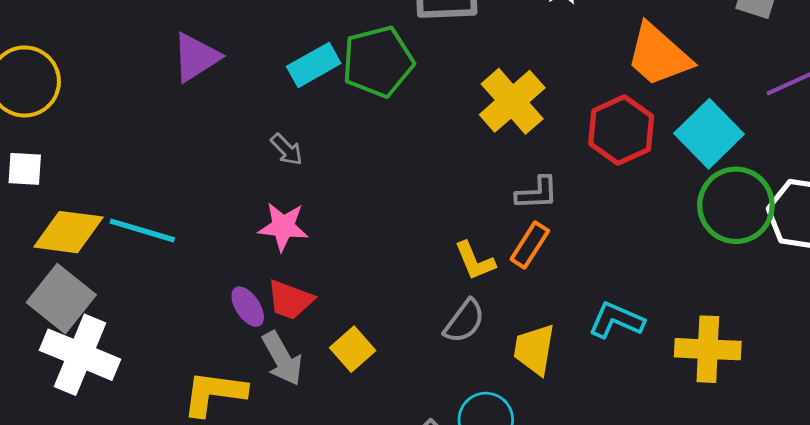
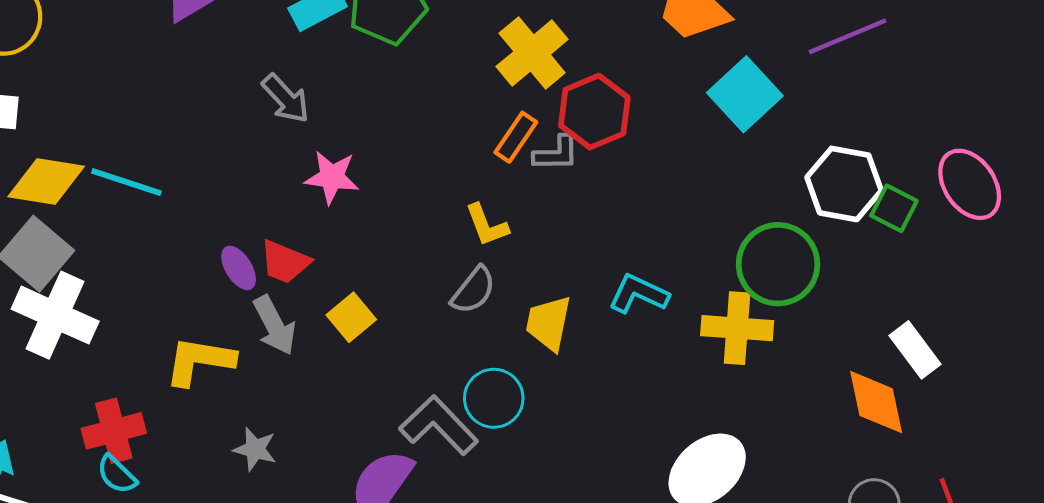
red hexagon: (621, 130) -> (594, 112), moved
gray arrow: (287, 150) -> (286, 98), size x1.4
green circle: (736, 205) -> (778, 264), moved
pink star: (283, 227) -> (332, 177), moved
orange rectangle: (530, 245) -> (516, 137), moved

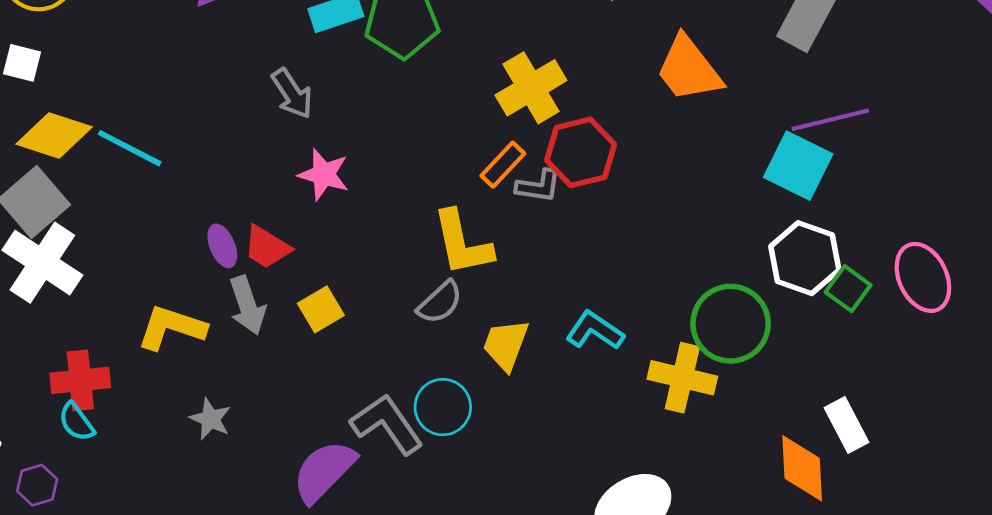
cyan square: (745, 94) -> (798, 166), moved, turned -30
yellow L-shape: (487, 225) -> (462, 243), size x1.6

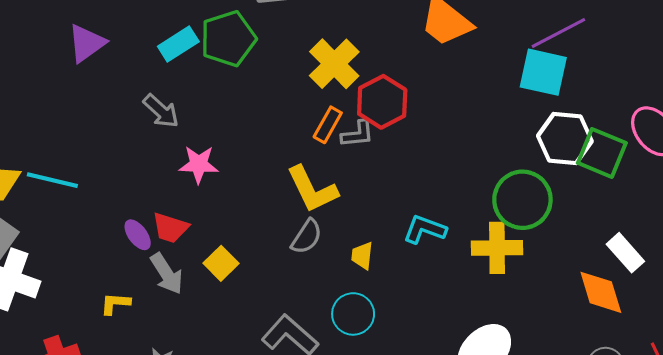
green square: (848, 289) -> (602, 153), size x1.5
yellow L-shape: (172, 328) -> (115, 304), size x0.6
yellow trapezoid: (506, 345) -> (362, 256), size x0.7
cyan circle: (443, 407) -> (353, 314), moved

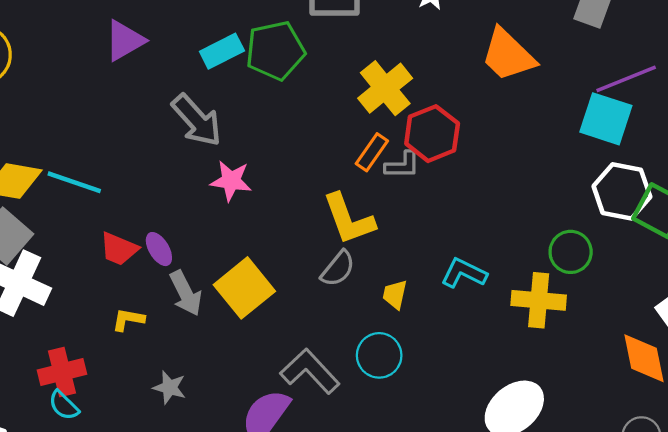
gray arrow: (161, 111) -> (197, 120), size x1.4
green circle: (522, 200) -> (571, 252), size x0.7
red trapezoid: (170, 228) -> (119, 249), moved
yellow square: (221, 263) -> (244, 288), size x1.6

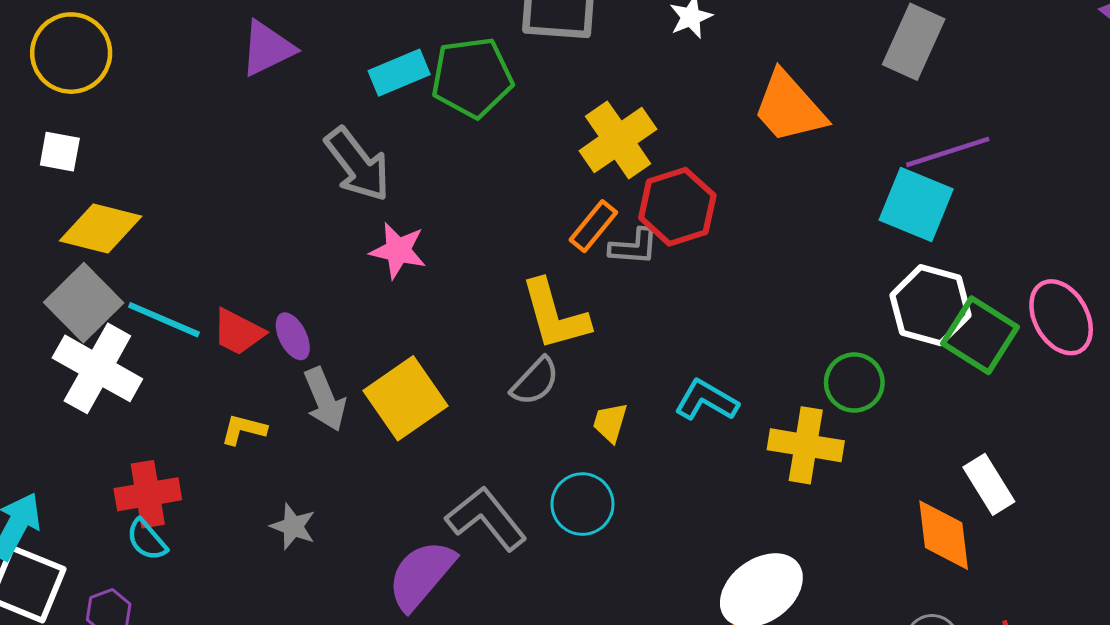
cyan line: (74, 182) -> (164, 320), moved

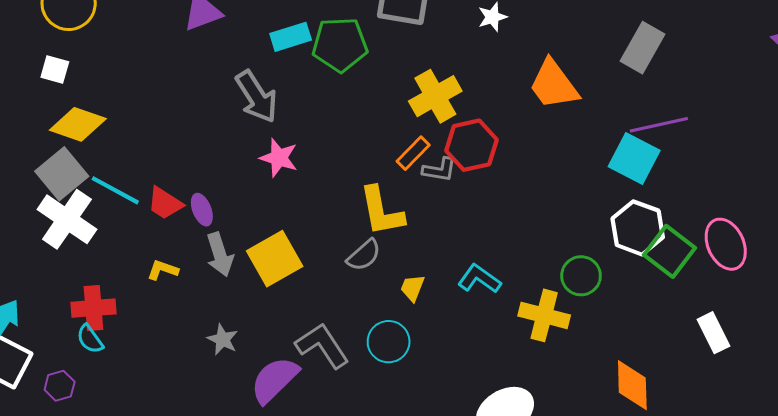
white rectangle: (989, 484) -> (714, 333), moved
gray star: (293, 526) -> (223, 339), moved

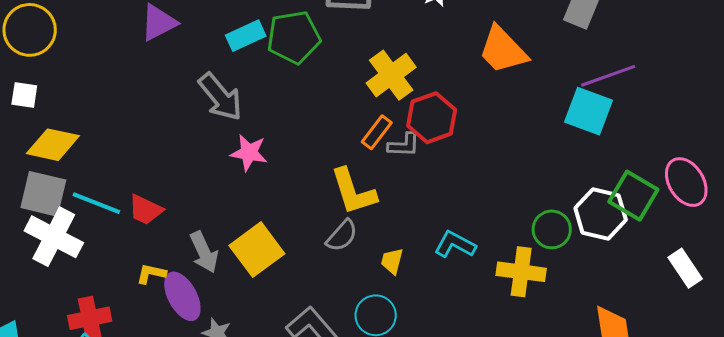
gray square: (62, 174) -> (43, 194), turned -30
purple ellipse: (202, 210) -> (182, 296), moved, size x1.6
white hexagon: (638, 228) -> (601, 214), moved

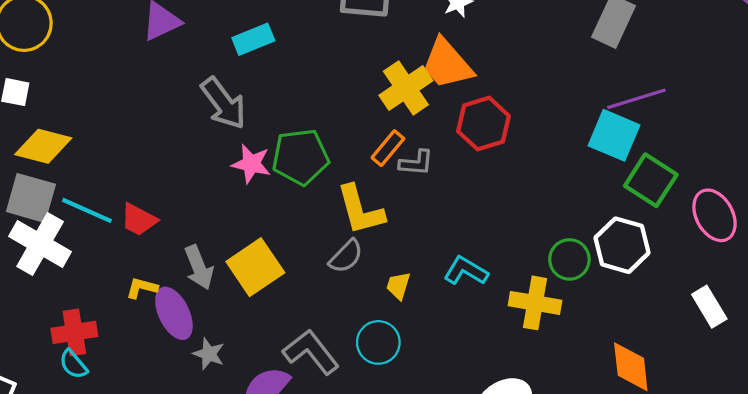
green pentagon: (294, 37) -> (300, 157), moved
orange trapezoid: (503, 50) -> (447, 64), moved
red hexagon: (432, 118) -> (483, 124), moved
green square: (633, 196) -> (651, 180), moved

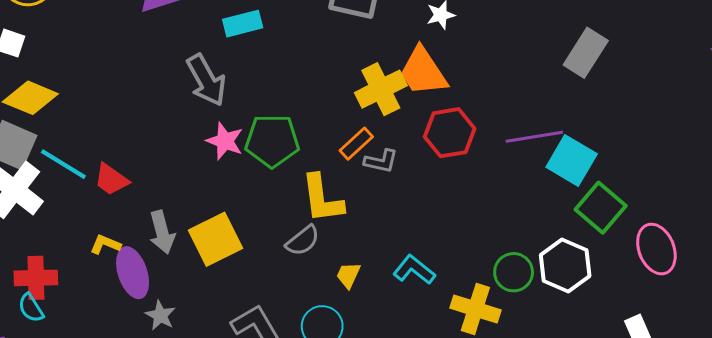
purple line: (636, 99) -> (534, 137), moved

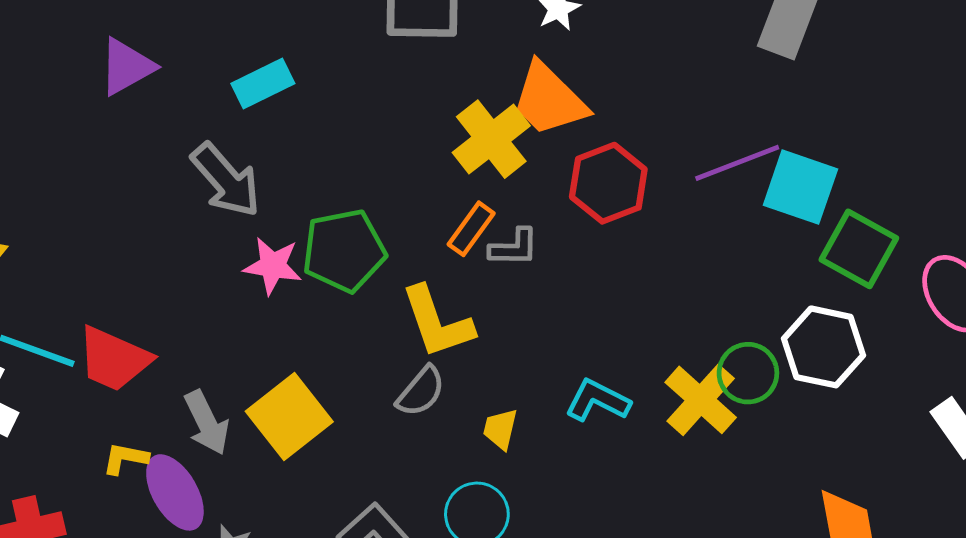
red trapezoid: (111, 179) -> (114, 359), size x1.4
yellow cross: (475, 309) -> (701, 400), moved, turned 36

